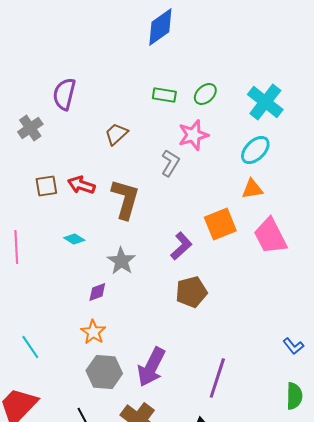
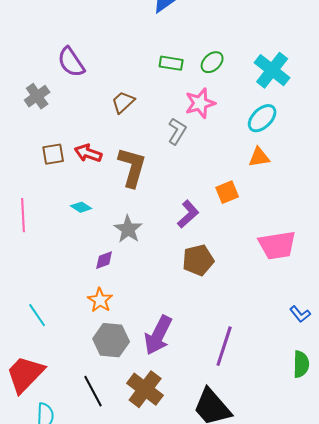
purple semicircle: (64, 94) -> (71, 62), turned -48
orange square: (220, 224) -> (227, 192), size x0.7
pink trapezoid: (270, 236) -> (277, 245), moved, turned -72

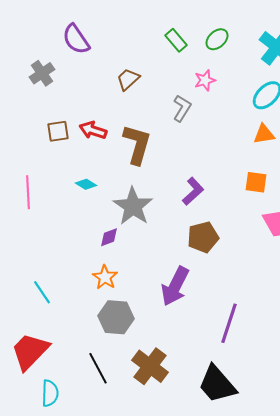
green rectangle: (171, 63) -> (176, 40), turned 40
pink star: (200, 103) -> (205, 80), size x0.7
orange square: (227, 192) -> (256, 182), moved, turned 30
gray star: (128, 229) -> (133, 206), size x1.4
purple arrow: (158, 335) -> (175, 286), moved

